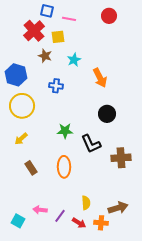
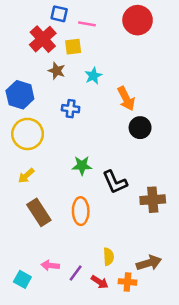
red circle: (109, 16) -> (138, 20), size x1.5
black circle: (107, 114) -> (140, 128), moved
brown rectangle: (31, 168) -> (39, 212), size x1.5

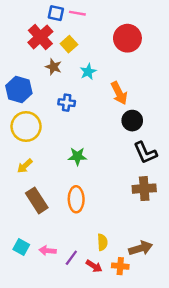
red circle: (138, 20) -> (127, 38), moved
pink line: (87, 24) -> (77, 13), moved
yellow square: (73, 47) -> (69, 44), turned -35
black L-shape: (115, 182) -> (145, 153), moved
cyan square: (22, 279) -> (21, 247), moved

